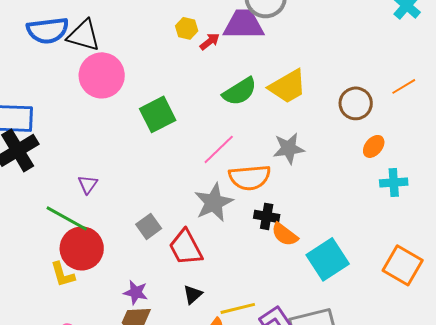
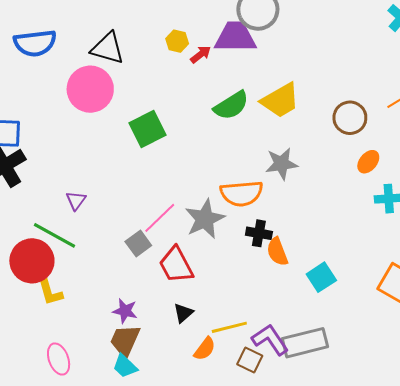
black triangle: (84, 35) -> (108, 48), moved
pink line: (219, 149) -> (160, 218), moved
orange semicircle: (285, 234) -> (277, 252), turned 32
red circle: (82, 248) -> (32, 261), moved
cyan square: (328, 259) -> (321, 277), size x0.7

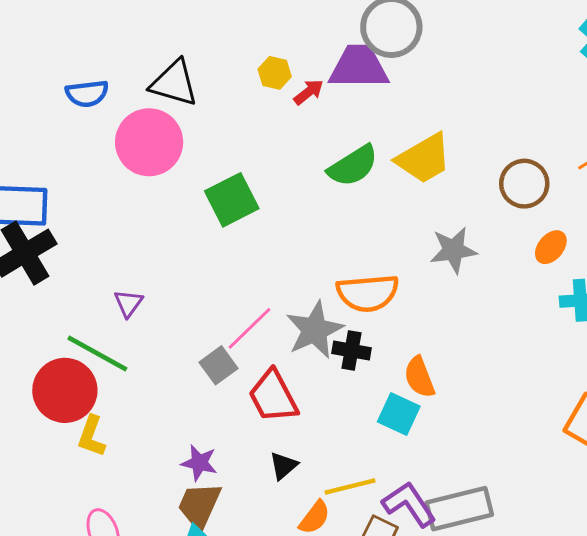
blue semicircle: (35, 43) -> (87, 94), moved, size x0.7
gray star: (281, 164) -> (453, 250), moved
black cross: (259, 233) -> (351, 351), moved
cyan square: (321, 277) -> (399, 414), moved, turned -32
yellow L-shape: (50, 293) -> (91, 436), turned 36

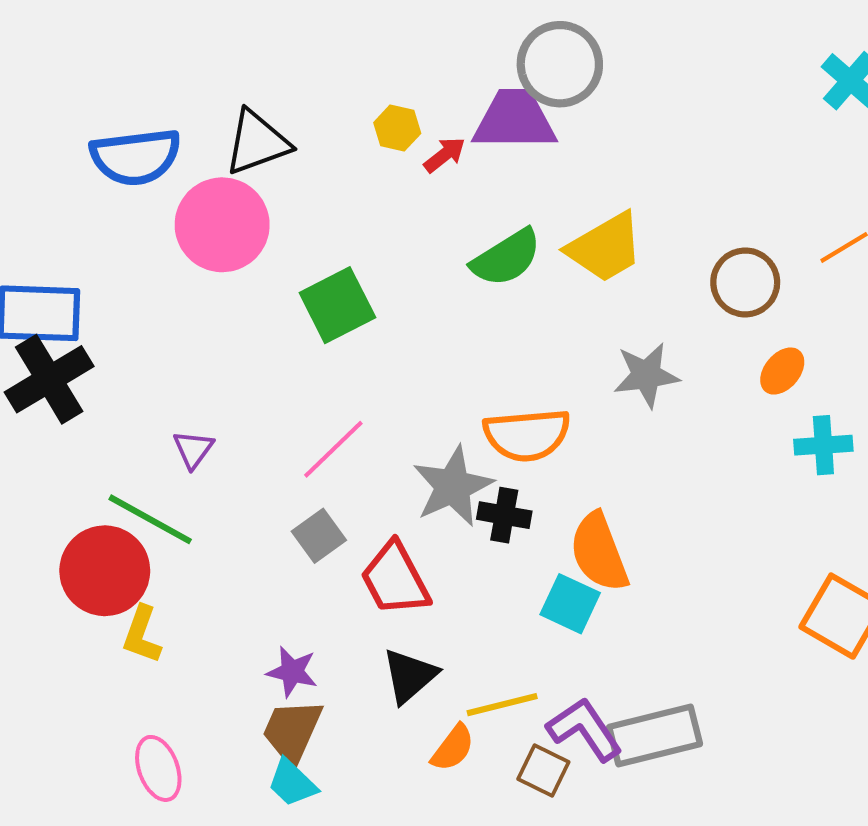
black triangle: (174, 83) -> (257, 142), turned -36
blue semicircle: (87, 94) -> (136, 157), size x1.5
pink line: (250, 328) -> (333, 449), moved
orange semicircle: (419, 377) -> (599, 552), size x1.4
black triangle: (284, 466) -> (410, 676), size x1.4

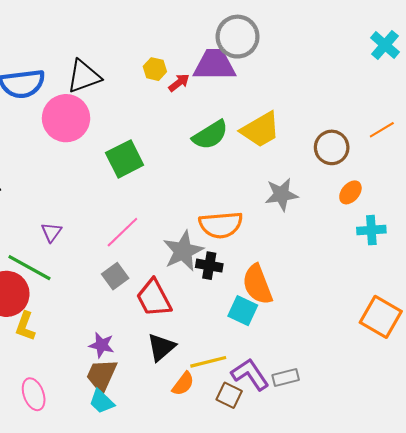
gray rectangle: (655, 736) -> (286, 377), size x0.6

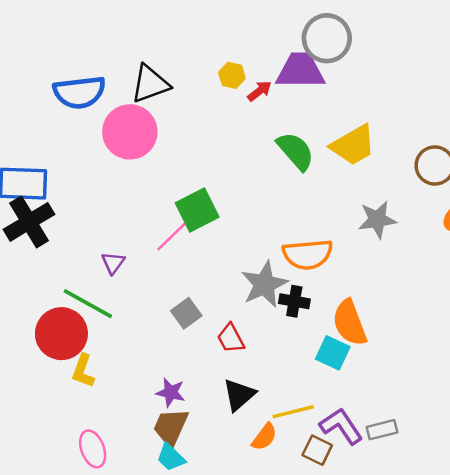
green semicircle: (210, 135) -> (296, 151), turned -99
green square: (125, 159) -> (197, 210), moved
pink line: (122, 232) -> (174, 234), moved
red trapezoid: (154, 298) -> (231, 338), size x0.7

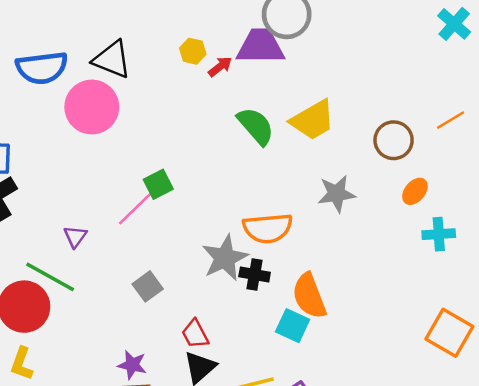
black triangle: (150, 84) -> (112, 59), turned 42
green square: (197, 210) -> (158, 184), size x0.7
red trapezoid: (231, 338) -> (195, 334), moved
yellow L-shape: (83, 371) -> (22, 364), moved

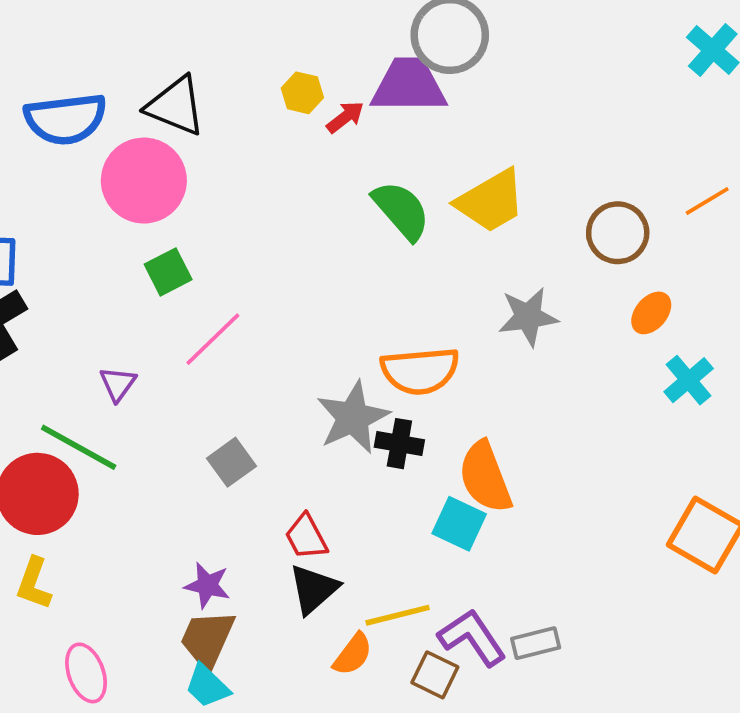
green square: (158, 184) -> (168, 272), moved
cyan cross: (439, 234) -> (689, 380), turned -36

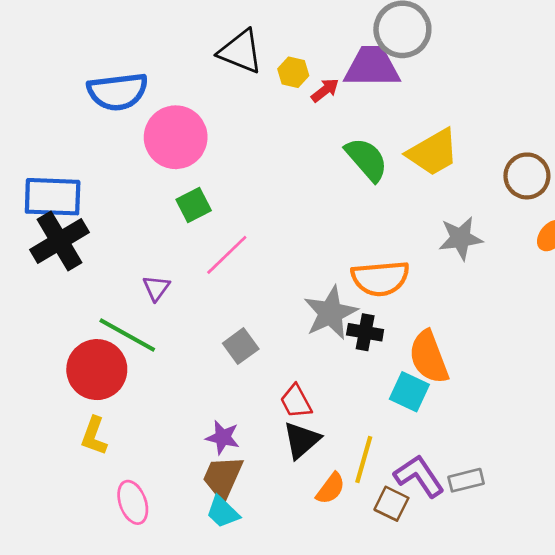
black triangle: (176, 106) -> (241, 51), moved
yellow line: (398, 615) -> (364, 459), turned -60

